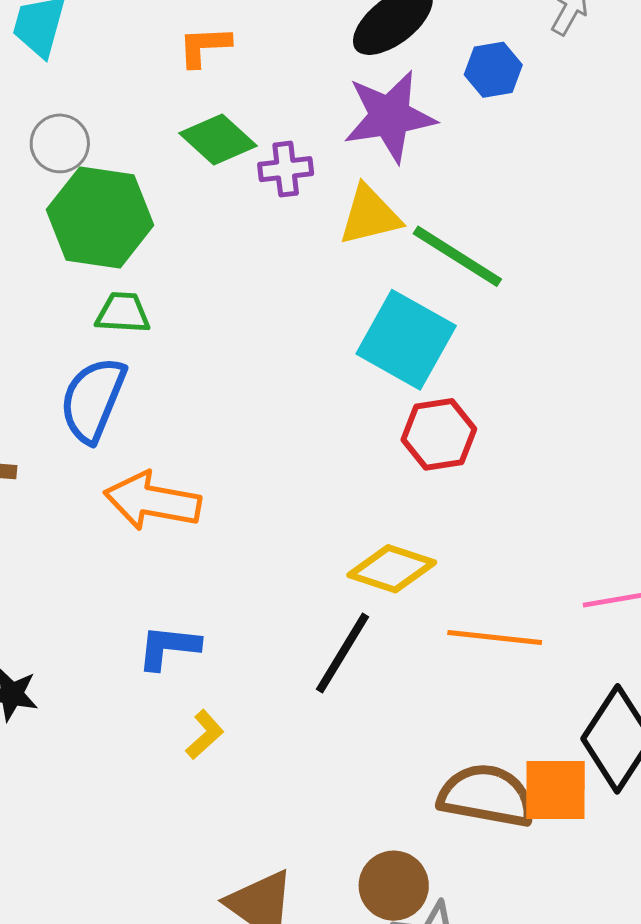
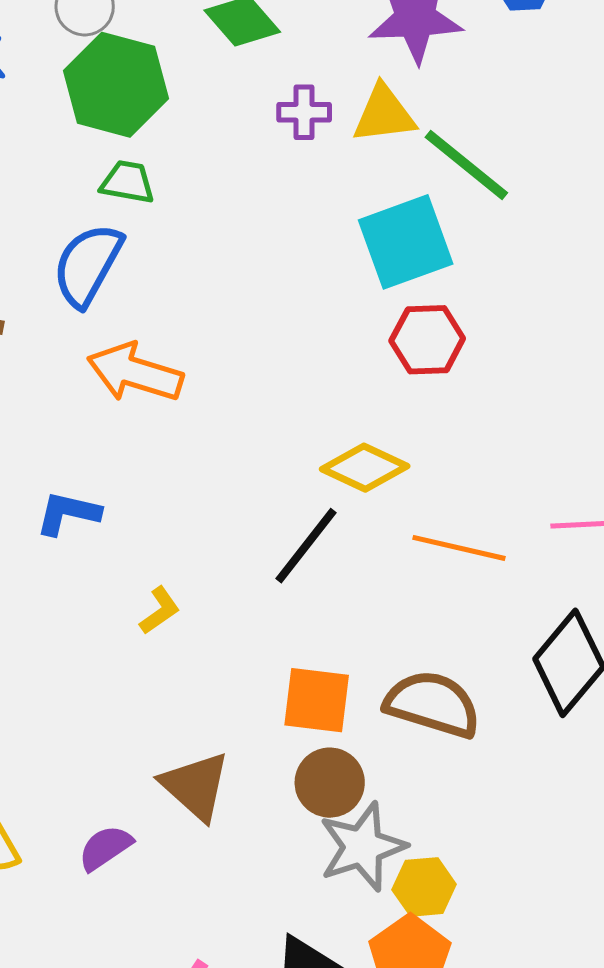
purple cross: (286, 169) -> (304, 112), moved
cyan square: (406, 340) -> (406, 242), turned 34
blue L-shape: (168, 647) -> (68, 513), moved
orange square: (555, 790) -> (317, 700), moved

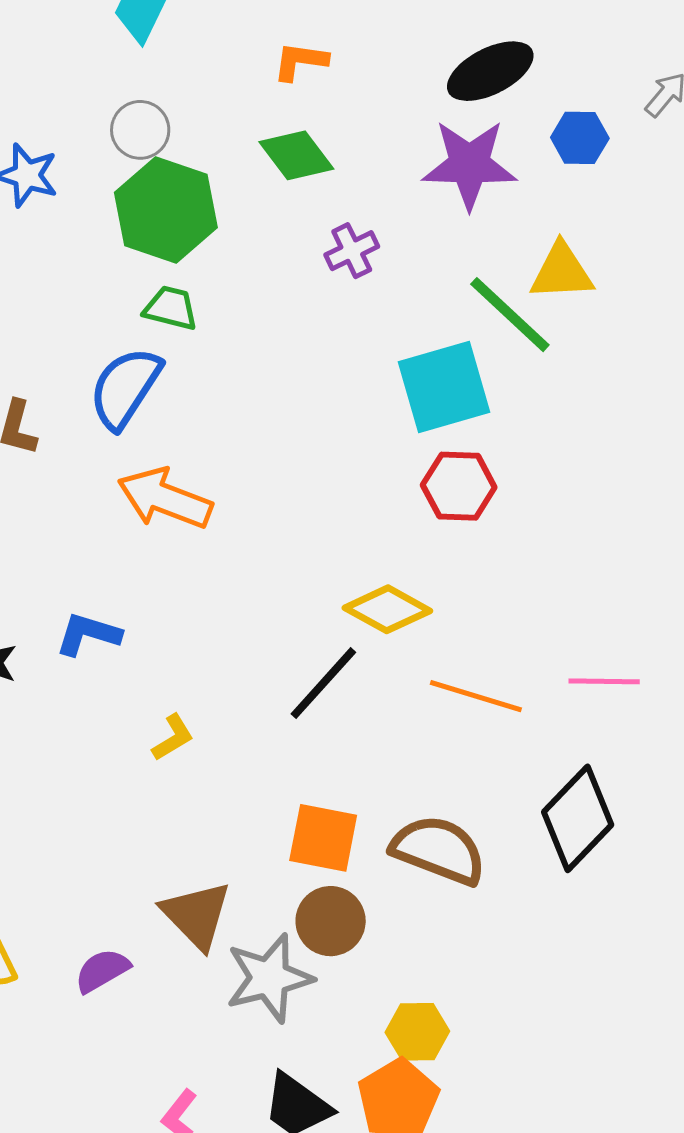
purple cross: (304, 112) -> (352, 251), turned -30
yellow triangle: (384, 114) -> (562, 272), moved
gray star: (362, 847) -> (269, 978), moved

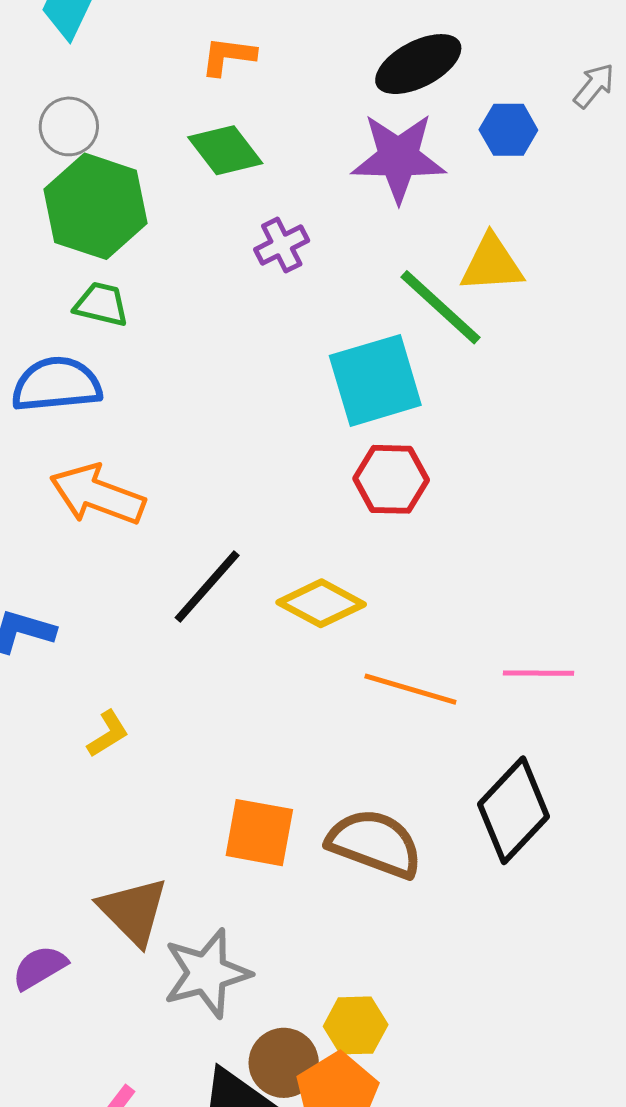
blue semicircle: (125, 388) -> (57, 384), turned 52
black line: (323, 683) -> (207, 587), moved
brown circle: (331, 921) -> (284, 1063), moved

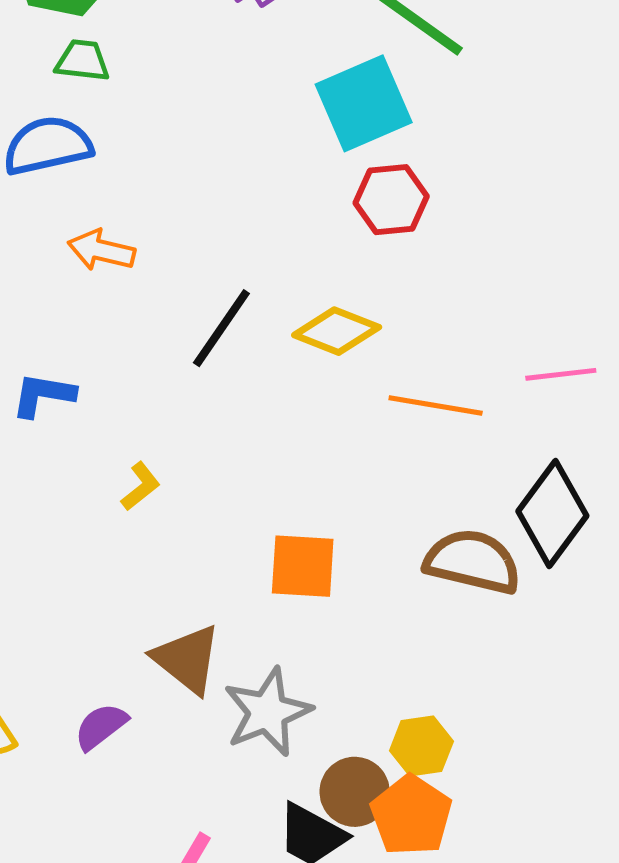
orange arrow: (97, 495) -> (101, 250), size x0.7
brown semicircle: (375, 843) -> (473, 562), moved

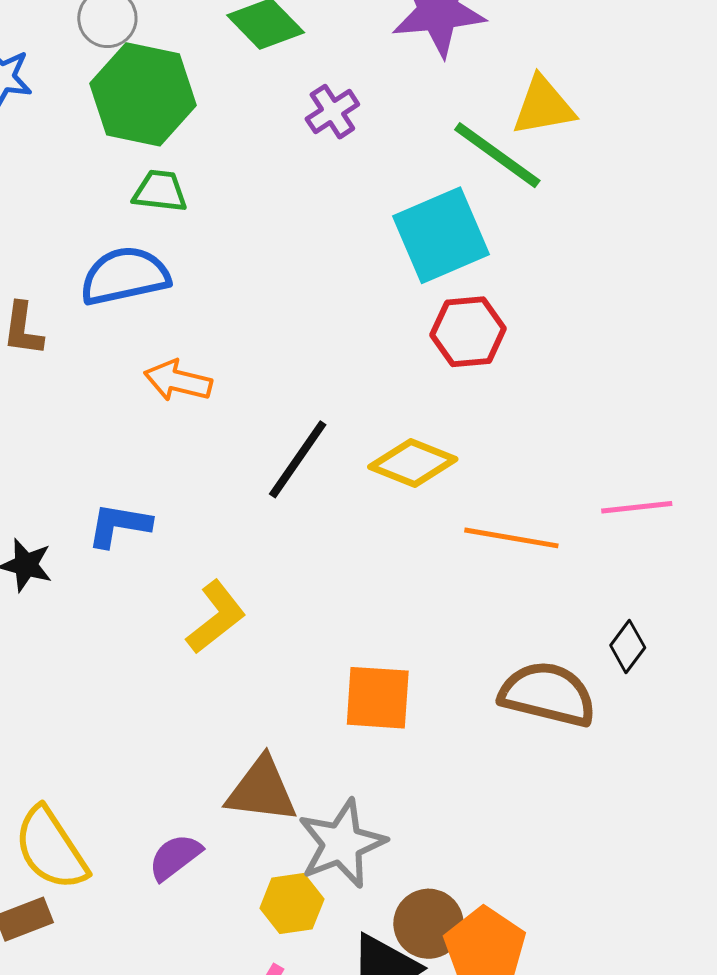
yellow L-shape: (141, 486) -> (216, 617), size x1.5
black diamond: (552, 514) -> (628, 646), size x0.5
brown triangle: (187, 659) -> (262, 790), turned -32
yellow hexagon: (421, 746) -> (292, 904), moved

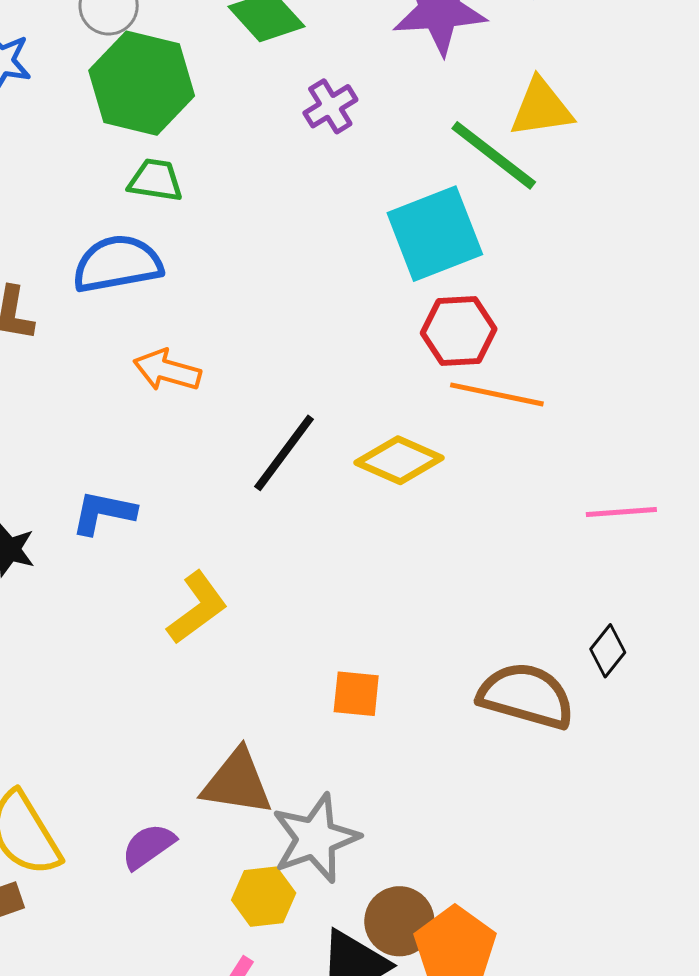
orange line: (511, 538) -> (497, 394), moved
orange square: (378, 698) -> (356, 694), size x0.7

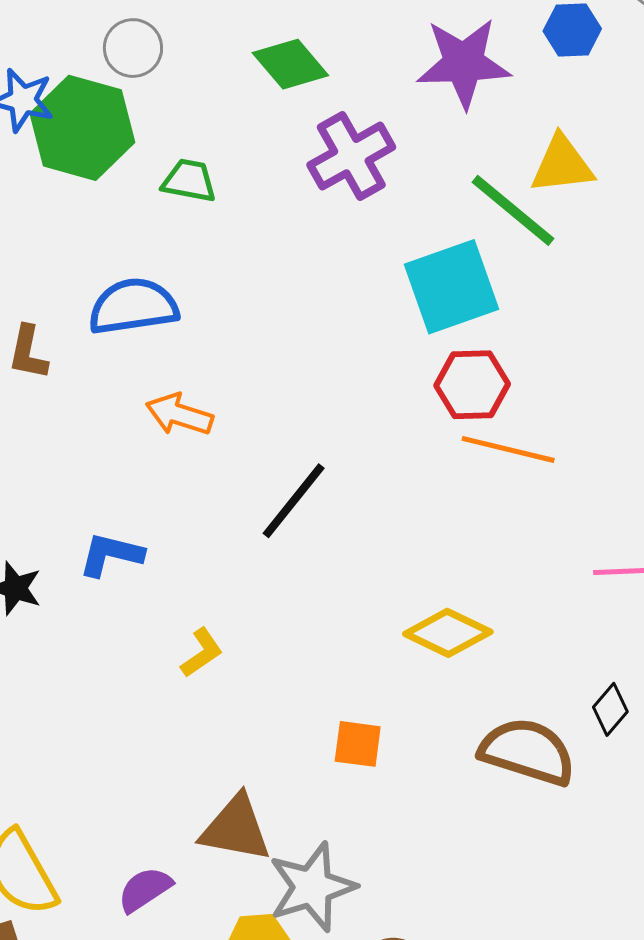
green hexagon: (142, 83) -> (82, 128), moved
purple cross: (330, 106) -> (351, 156), size x1.6
green trapezoid: (155, 180) -> (189, 181), moved
yellow diamond: (399, 460) -> (448, 633), moved
yellow L-shape: (197, 608) -> (202, 653), size x0.7

